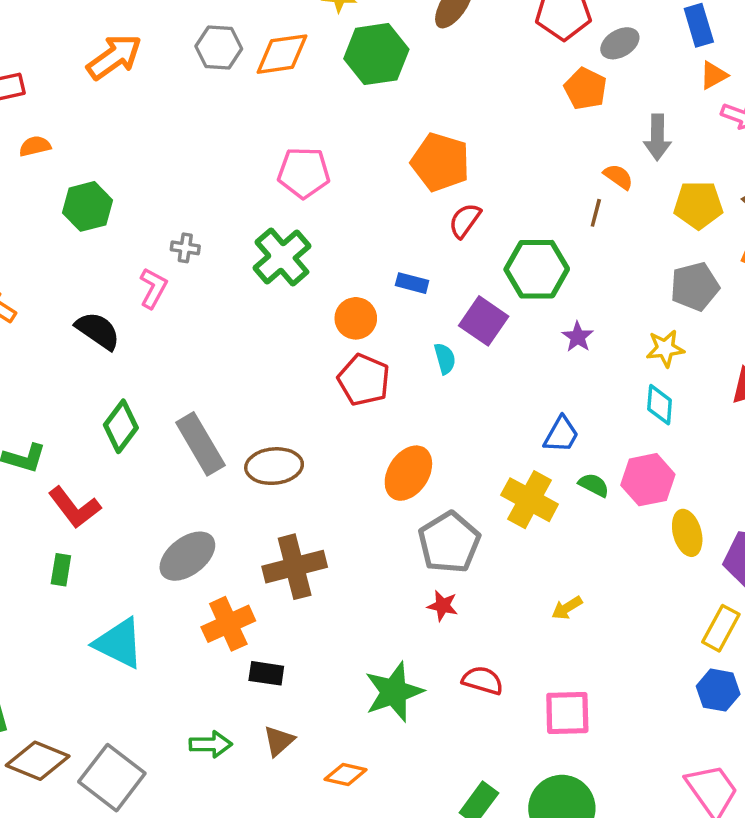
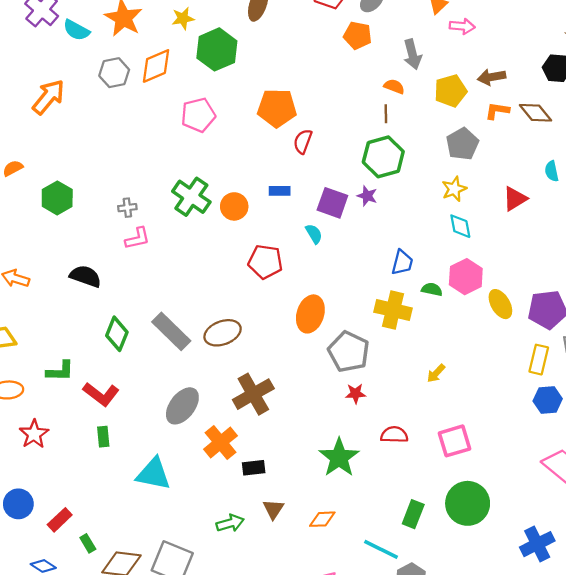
pink pentagon: (304, 173) -> (198, 115), moved
green hexagon: (537, 269) -> (383, 157), moved
pink L-shape: (153, 288) -> (137, 238), moved, turned 64
orange circle: (356, 318) -> (234, 206), moved
purple star: (578, 337) -> (367, 196), moved

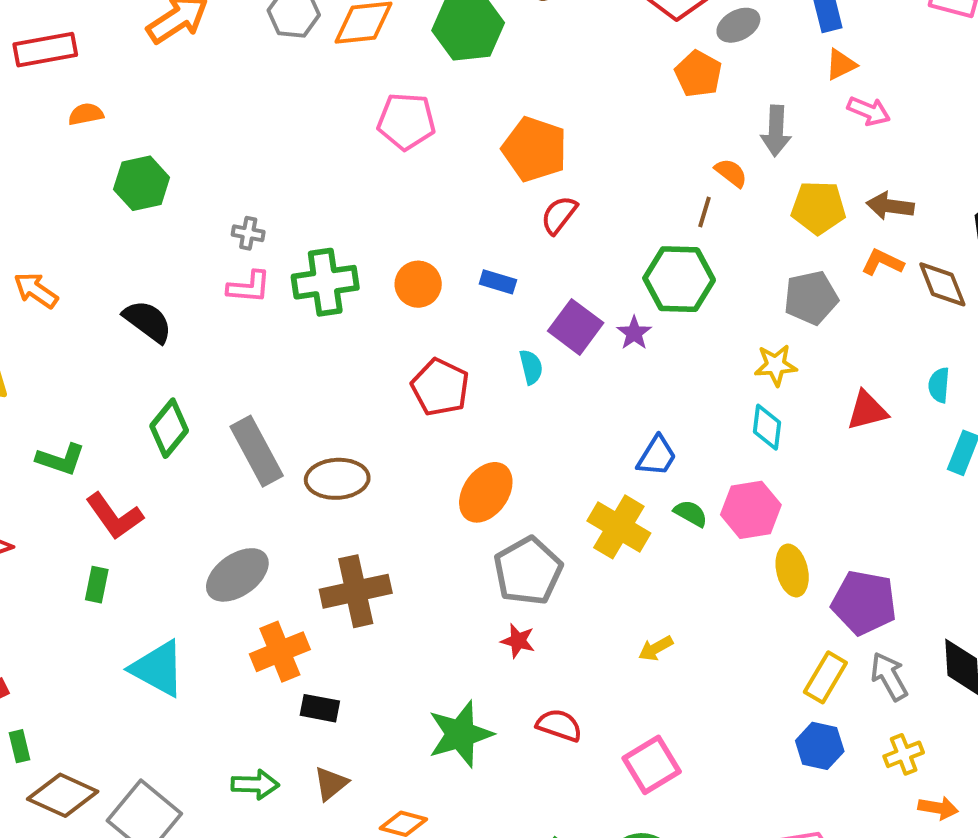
green cross: (191, 197) -> (325, 282), moved, turned 30
pink square: (455, 441) -> (652, 765), turned -32

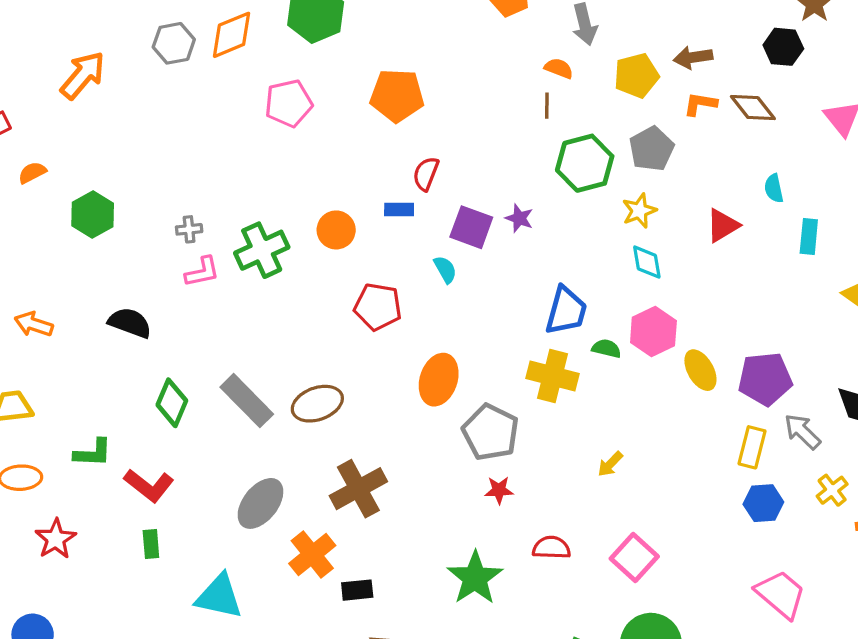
red semicircle: (559, 215) -> (426, 174), moved
green hexagon: (679, 279) -> (585, 163), moved
blue trapezoid: (657, 456) -> (566, 311), size x1.4

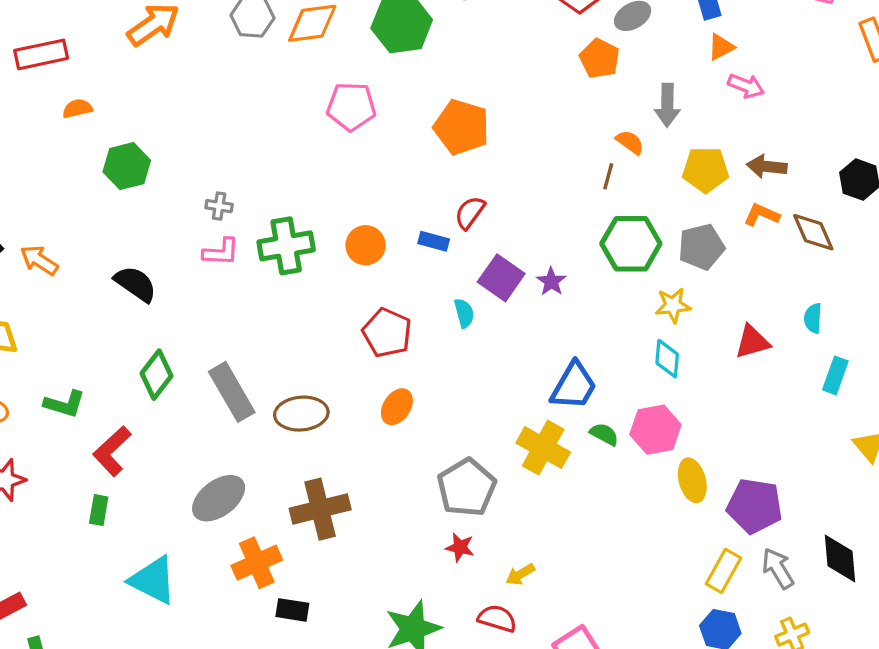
orange ellipse: (439, 380) -> (397, 407), moved, size x0.7
yellow arrow: (610, 464) -> (520, 574), moved
red L-shape: (149, 485) -> (112, 451), turned 84

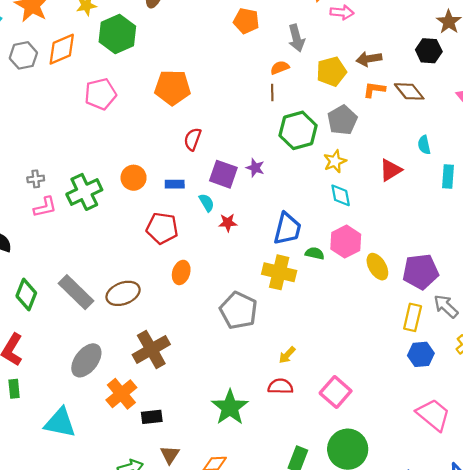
orange semicircle: (630, 142) -> (280, 68), turned -42
blue rectangle: (434, 241) -> (175, 184), moved
red star: (460, 547) -> (228, 223), moved

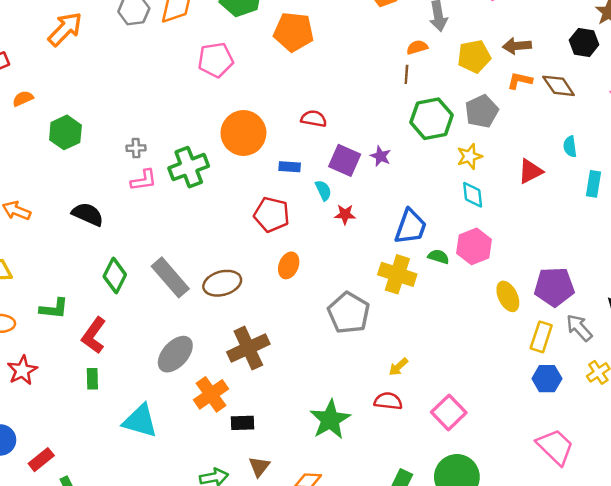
orange pentagon: (173, 88) -> (294, 32), moved
red semicircle: (193, 139) -> (314, 119), turned 75
orange circle: (134, 178) -> (243, 133), moved, size x1.6
yellow ellipse: (377, 267) -> (508, 296), moved

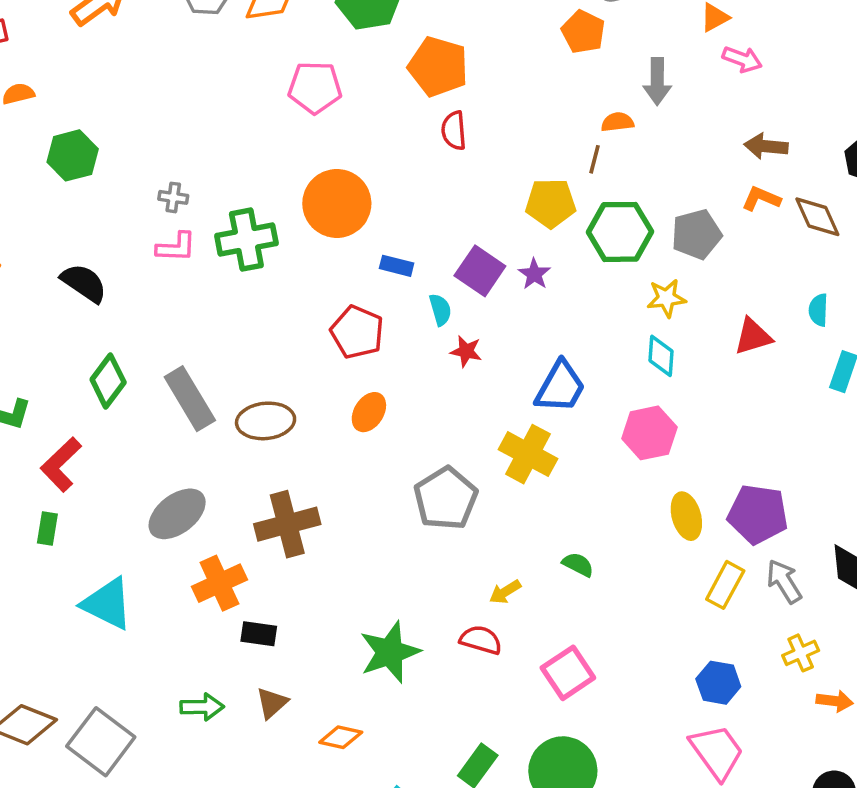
yellow pentagon: (474, 56) -> (551, 203), moved
red semicircle: (314, 119) -> (454, 131), moved, turned -115
green semicircle: (439, 257) -> (578, 565), moved
blue hexagon: (547, 379) -> (718, 683), moved

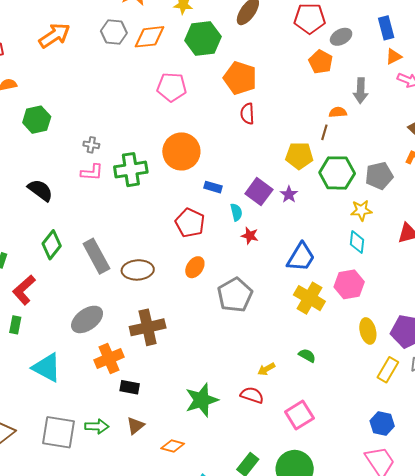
yellow cross: (528, 454) -> (309, 298), moved
gray pentagon: (446, 498) -> (235, 295), moved
gray square: (101, 742) -> (58, 432), moved, turned -30

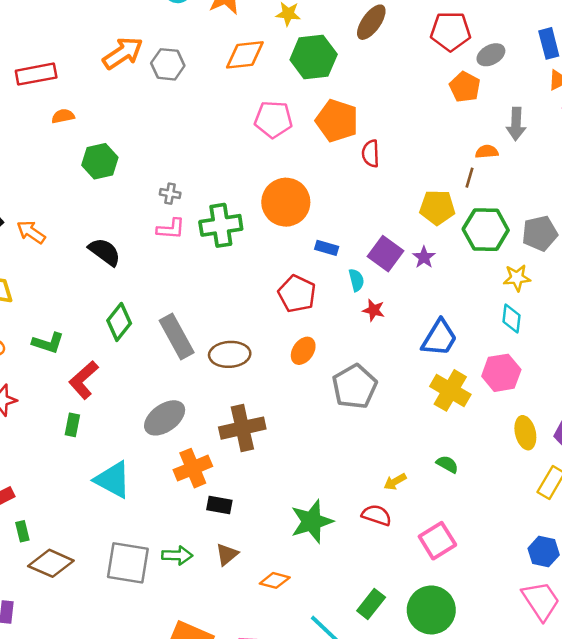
gray hexagon: (114, 32) -> (168, 64), moved
orange pentagon: (240, 78) -> (337, 121), moved

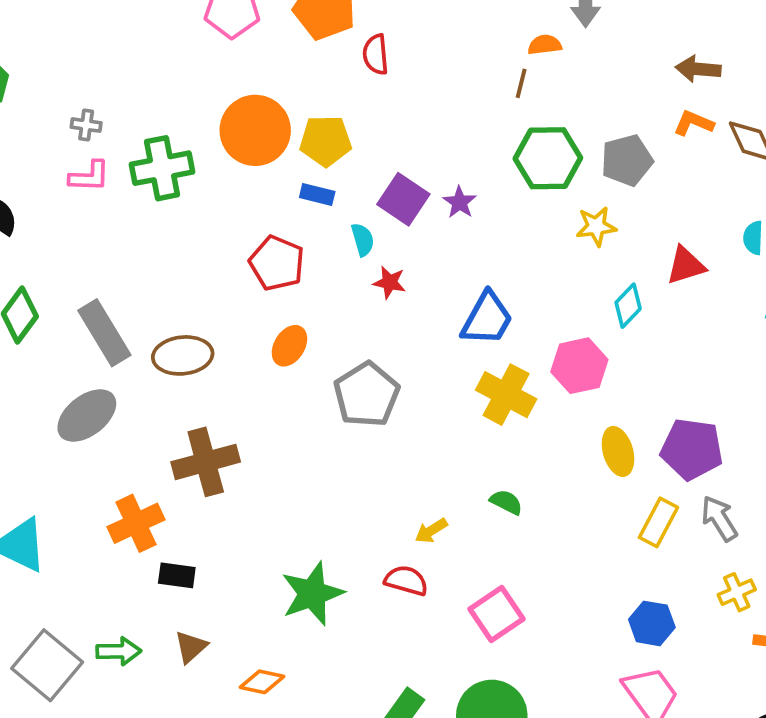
yellow pentagon: (437, 207) -> (326, 141), moved
cyan diamond: (512, 318) -> (628, 306), moved, turned 40
gray ellipse: (165, 418) -> (87, 415), moved
gray square: (128, 563) -> (47, 665), turned 33

